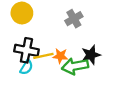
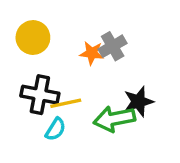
orange star: (60, 56) -> (92, 53), moved
cyan semicircle: (26, 67) -> (55, 129), moved

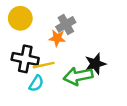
gray cross: (113, 46) -> (66, 24), moved
orange star: (92, 53) -> (57, 38), moved

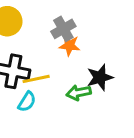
orange star: (57, 38) -> (69, 45), moved
green arrow: (78, 76) -> (79, 93), size x0.7

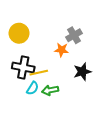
gray cross: (63, 29) -> (74, 35), moved
green arrow: (79, 93) -> (50, 90), moved

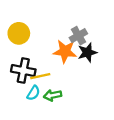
orange star: (62, 50) -> (65, 51), size x1.5
black star: (82, 72) -> (87, 52), moved

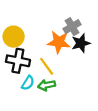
yellow circle: (19, 33) -> (14, 37), moved
yellow line: (40, 76) -> (47, 66), moved, turned 66

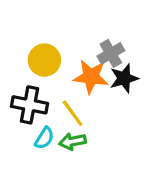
yellow circle: (14, 37) -> (44, 60), moved

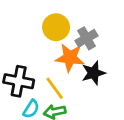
yellow circle: (44, 60) -> (56, 27), moved
black star: (124, 78) -> (93, 73), moved

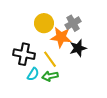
yellow circle: (56, 27) -> (44, 23), moved

